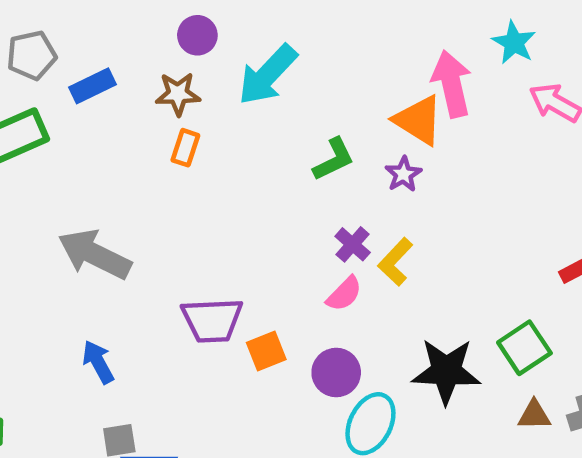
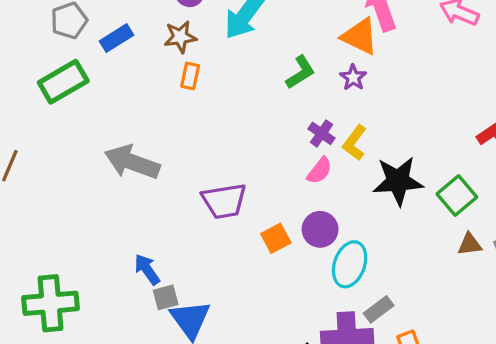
orange square: (266, 351) -> (276, 238), moved
blue arrow: (98, 362) -> (147, 269), moved
black star: (446, 371) -> (398, 181), moved

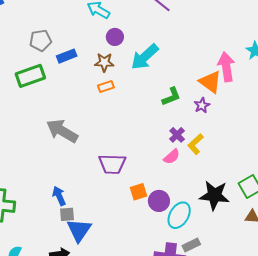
orange rectangle: (190, 76) -> (106, 86), turned 49
black star: (398, 181) -> (214, 195), moved
purple circle: (320, 229) -> (159, 201), moved

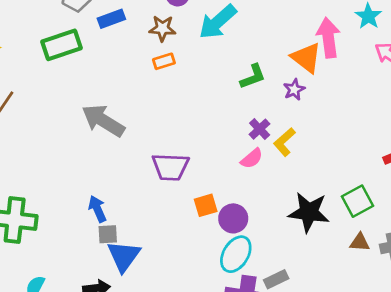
cyan ellipse: (179, 215) -> (236, 254), moved

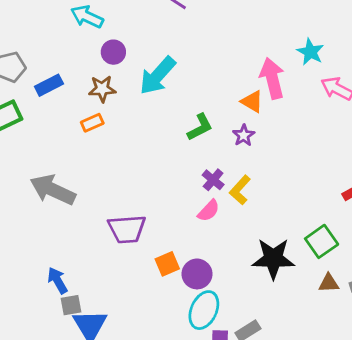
orange triangle: (306, 58) -> (252, 101), size x0.7
orange rectangle: (164, 61) -> (92, 123), moved

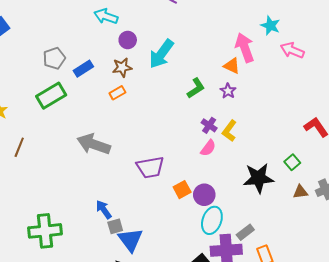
green square: (322, 241) -> (292, 162), size x0.7

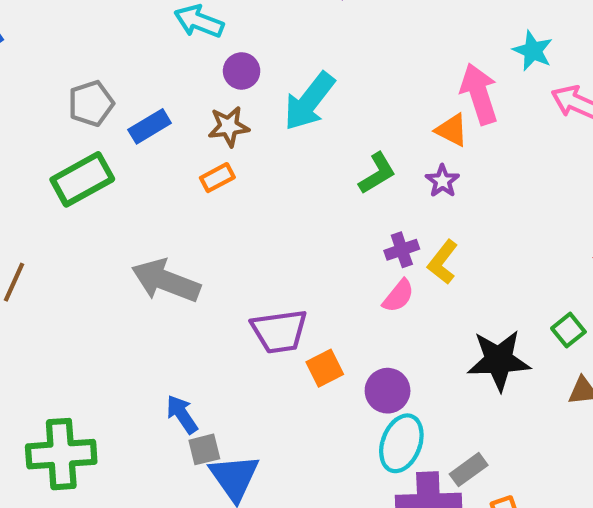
purple cross: (209, 125) -> (402, 250), turned 35
orange square: (182, 190) -> (325, 368), moved

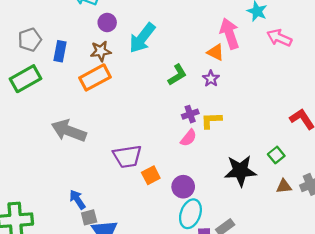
blue rectangle: (150, 126) -> (60, 51), turned -48
orange rectangle: (217, 178) -> (95, 77), size x1.8
yellow L-shape: (443, 262) -> (211, 120), turned 50

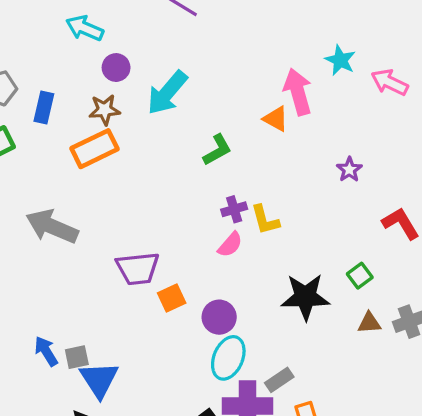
pink arrow: (279, 38) -> (390, 82), moved
purple star: (211, 79) -> (349, 170), moved
yellow L-shape: (211, 120) -> (265, 220), turned -105
blue arrow: (77, 199) -> (46, 351), moved

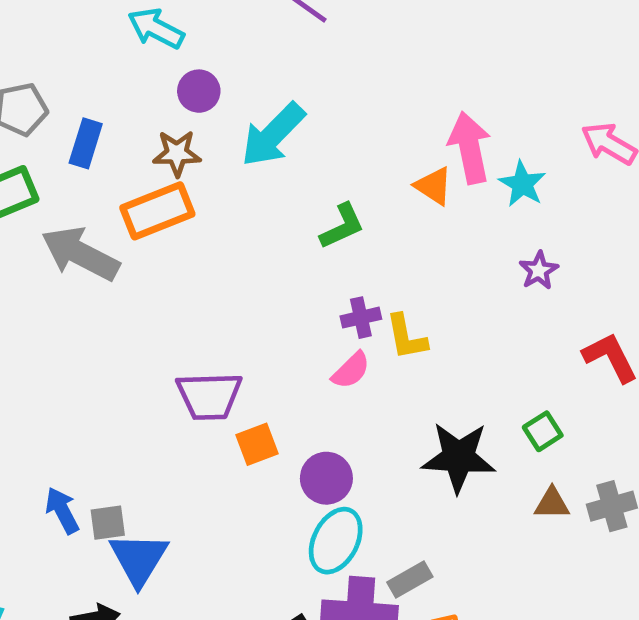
cyan star: (340, 60) -> (522, 184), moved
gray arrow: (52, 226) -> (80, 254), moved

